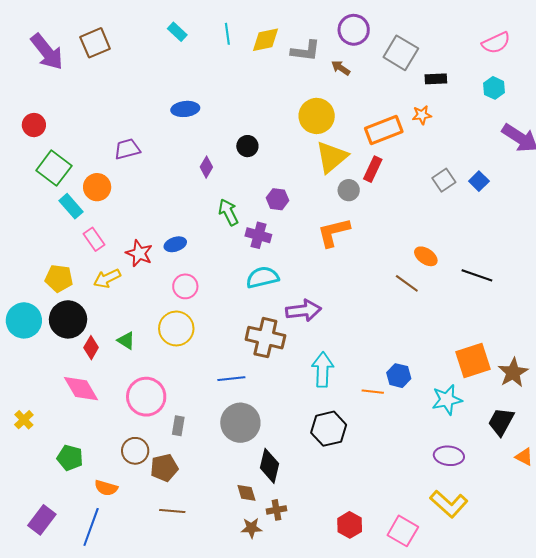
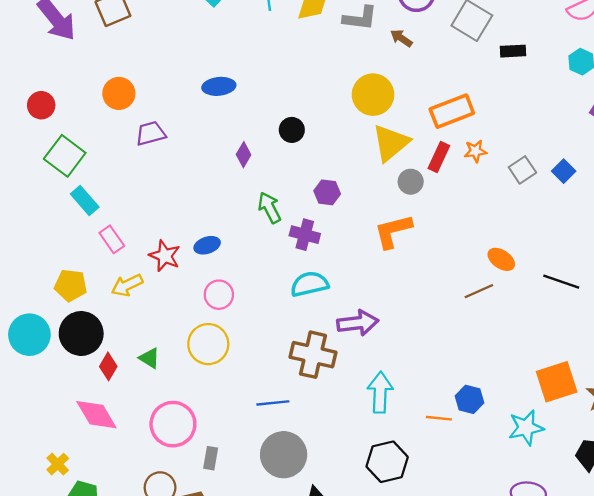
orange star: (422, 115) -> (475, 151), moved
orange circle: (97, 187) -> (119, 93), moved
brown line: (407, 283) -> (479, 291), turned -60
yellow cross: (24, 420) -> (58, 464), moved

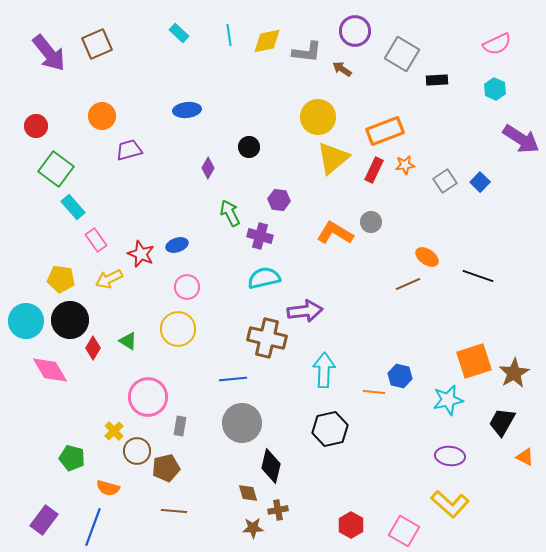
gray circle: (411, 182) -> (371, 222), moved
orange L-shape: (393, 231) -> (335, 233), turned 45
pink diamond: (96, 415) -> (50, 370), moved
yellow cross: (58, 464) -> (114, 431), moved

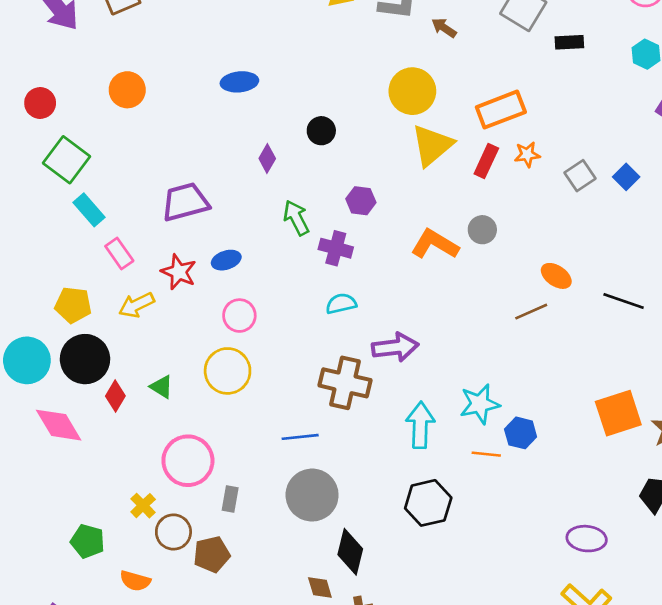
purple trapezoid: (129, 150) -> (185, 202), moved, size x1.4
cyan semicircle: (264, 278) -> (341, 304), size x0.7
cyan star: (448, 400) -> (480, 404), moved

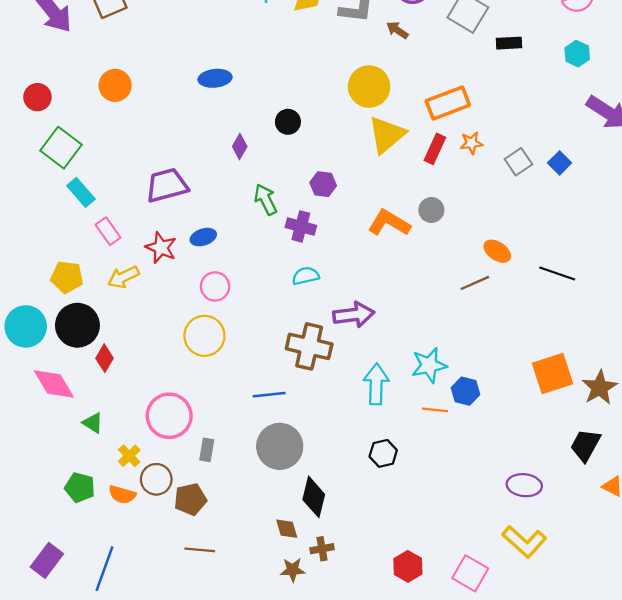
green triangle: (162, 387) -> (93, 423), moved
black hexagon: (428, 503) -> (383, 453), size x0.7
orange semicircle: (135, 581) -> (122, 495), moved

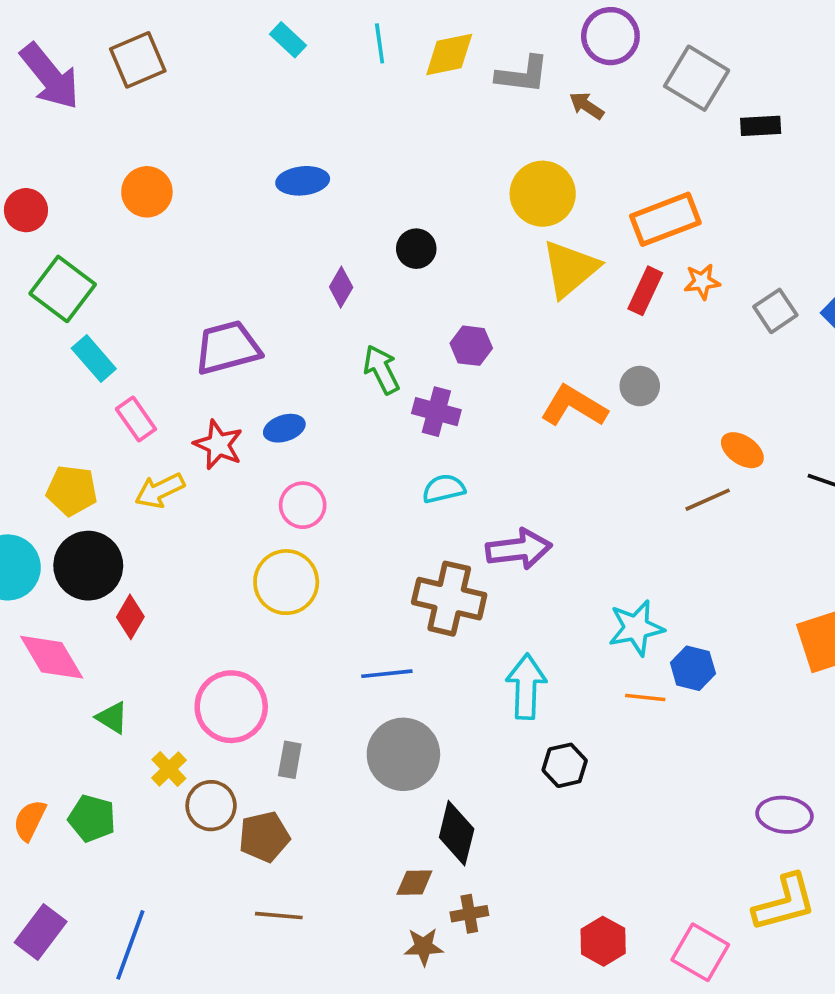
cyan arrow: (376, 384) -> (526, 687), moved
orange semicircle: (122, 495) -> (30, 820), moved, turned 100
brown diamond: (287, 529) -> (414, 883), turned -75
yellow L-shape: (524, 542) -> (785, 903), turned -57

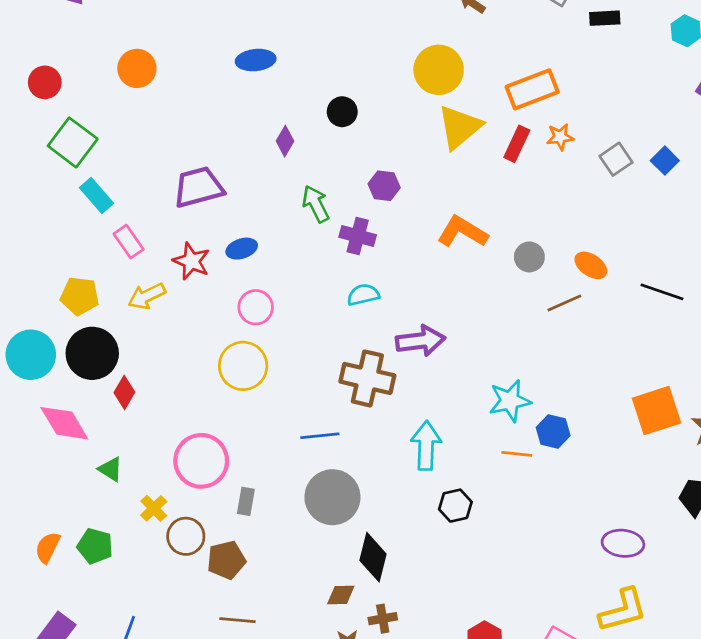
gray circle: (640, 386) -> (529, 257), moved

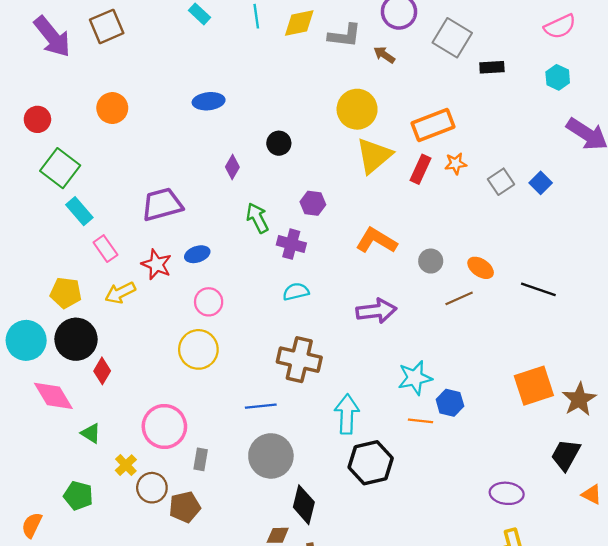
purple arrow: (420, 341) -> (376, 311), moved
black hexagon: (455, 506) -> (371, 463), size x1.6
orange semicircle: (48, 547) -> (32, 525), moved

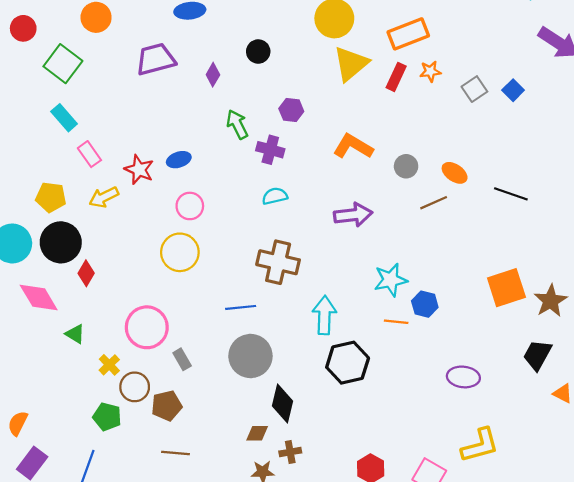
green square: (60, 168) -> (63, 64), moved
purple trapezoid: (162, 204) -> (156, 59), moved
gray rectangle: (201, 459) -> (182, 359), turned -40
purple ellipse: (507, 493) -> (463, 377), moved
green pentagon: (78, 496) -> (107, 417), moved

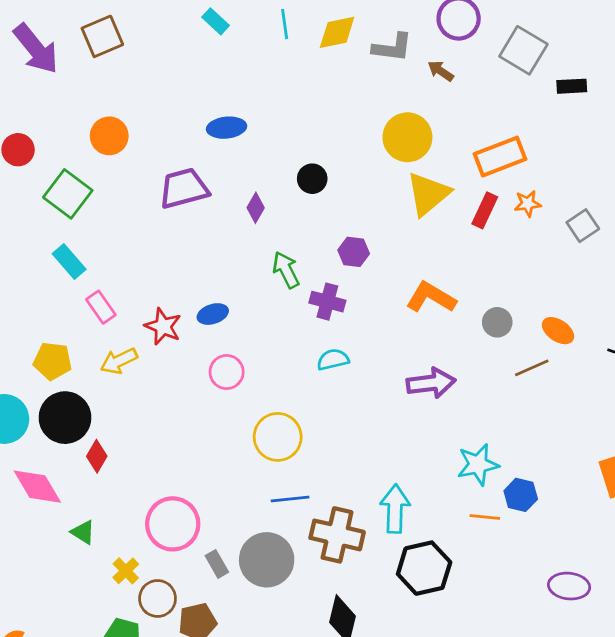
yellow circle: (180, 252) -> (278, 437), moved
brown cross: (278, 262) -> (337, 535), moved
gray circle: (250, 356) -> (267, 560), moved

